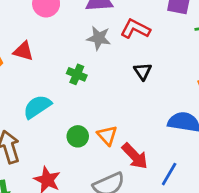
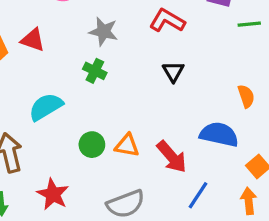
gray star: (99, 38) -> (103, 32), moved
orange triangle: (107, 135) -> (127, 145), turned -40
red arrow: (135, 156) -> (172, 157), moved

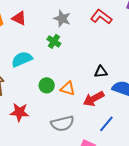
black triangle: (173, 72) -> (101, 72), moved, turned 48
red arrow: (172, 157) -> (94, 99), turned 95
red star: (53, 194) -> (19, 112), turned -30

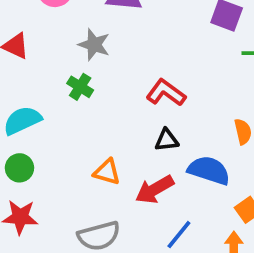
red L-shape: (101, 17) -> (166, 93), moved
green circle: (47, 85) -> (19, 168), moved

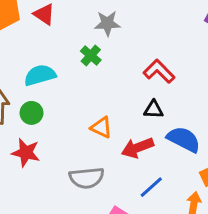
gray star: (94, 45) -> (107, 23), turned -30

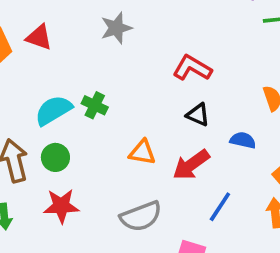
green cross: (91, 55) -> (95, 105), moved
black triangle: (153, 109) -> (198, 115), turned 36
blue semicircle: (184, 139) -> (243, 140), size x0.6

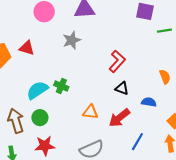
red L-shape: (192, 68) -> (117, 61), turned 105

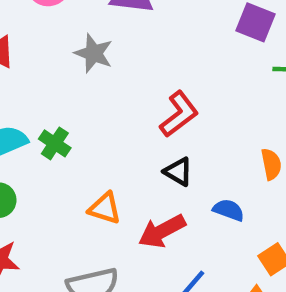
gray star: (72, 40) -> (94, 53), turned 30

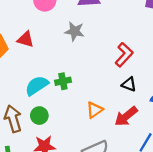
green cross: (55, 143) -> (63, 81), turned -35
orange triangle: (105, 208) -> (95, 110), turned -42

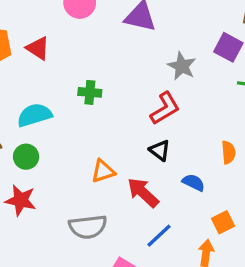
gray star: (75, 31) -> (182, 66), moved
green cross: (63, 81) -> (90, 92), moved
red arrow: (126, 116) -> (143, 193), turned 65

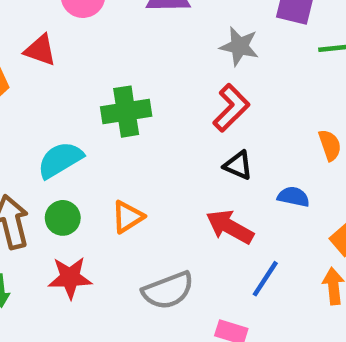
red triangle: (38, 48) -> (40, 50), moved
green cross: (90, 92) -> (126, 112), size x1.5
orange triangle: (103, 171) -> (128, 217), moved

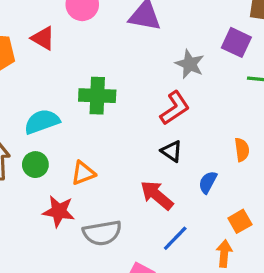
blue semicircle: (293, 197) -> (208, 182), turned -85
red star: (70, 278) -> (59, 211), moved

